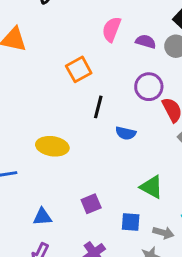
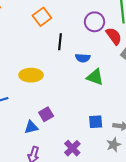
green triangle: (152, 187) -> (95, 77), moved
purple square: (91, 204) -> (46, 114), moved

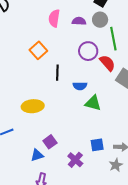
purple cross: (72, 148) -> (75, 160), moved

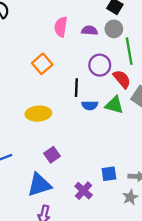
black line: (57, 73) -> (76, 88), moved
green triangle: (93, 103) -> (114, 105), moved
yellow ellipse: (33, 106) -> (38, 114), moved
purple square: (50, 142) -> (52, 155), moved
blue triangle: (37, 155) -> (39, 185), size x1.6

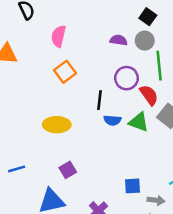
pink semicircle: (61, 27) -> (58, 36), moved
blue square: (109, 174) -> (132, 186), moved

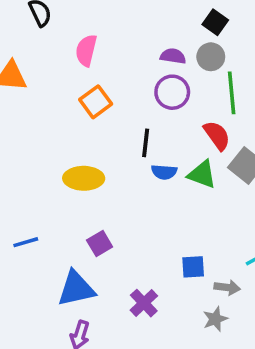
purple circle: (126, 78) -> (172, 92), moved

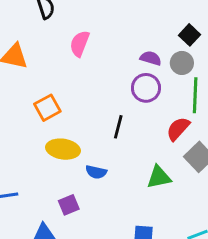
orange square: (96, 102) -> (47, 108), moved
red semicircle: (217, 135) -> (178, 129), turned -110
blue semicircle: (164, 172) -> (96, 172), moved
green triangle: (202, 174) -> (159, 177), moved, turned -40

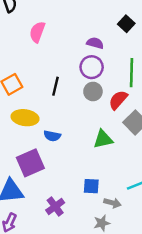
gray circle: (182, 63) -> (93, 91), moved
black line: (118, 127) -> (56, 86), moved
purple square: (69, 205) -> (30, 163), size x1.6

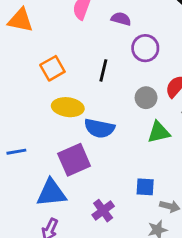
purple semicircle: (95, 43) -> (121, 19), moved
gray circle: (93, 91) -> (146, 98), moved
blue semicircle: (52, 136) -> (99, 128), size x1.5

